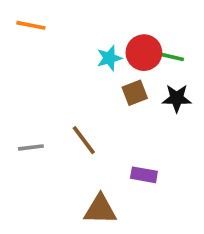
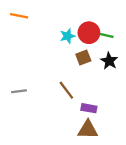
black star: (177, 98) -> (109, 61), turned 30
brown line: (84, 140) -> (66, 90), moved
brown triangle: (100, 209) -> (88, 130), moved

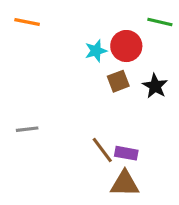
green line: (105, 35) -> (160, 22), moved
brown line: (66, 90) -> (102, 150), moved

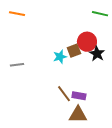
red circle: (126, 46) -> (87, 42), moved
cyan star: (96, 51) -> (60, 57), moved
gray line: (27, 129) -> (17, 65), moved

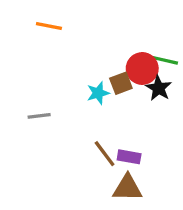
orange line: (17, 14) -> (49, 26), moved
green line: (100, 14) -> (165, 60), moved
gray line: (17, 65) -> (39, 116), moved

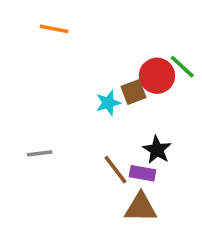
green line: (165, 60) -> (182, 67), turned 30
black star: (159, 88) -> (157, 150), moved
gray line: (39, 116) -> (40, 153), moved

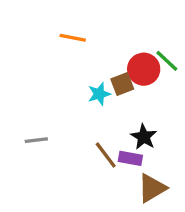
orange line: (54, 29) -> (73, 38), moved
brown triangle: (141, 208) -> (152, 188), moved, turned -32

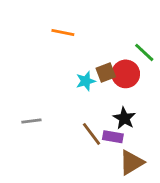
red circle: (144, 69) -> (126, 74), moved

